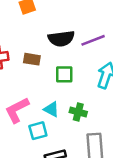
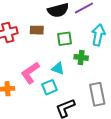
green cross: (78, 112) -> (81, 57), moved

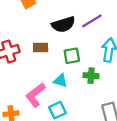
cyan triangle: (58, 68) -> (60, 81), moved

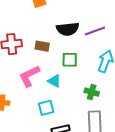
green cross: (91, 76) -> (92, 92), moved
pink L-shape: (35, 95) -> (29, 76), moved

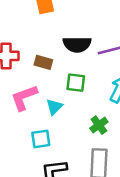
cyan triangle: (54, 81) -> (54, 107), turned 40
green cross: (92, 92) -> (99, 125), turned 32

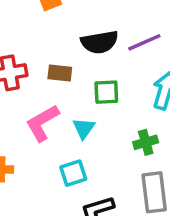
green cross: (99, 125) -> (146, 142), turned 30

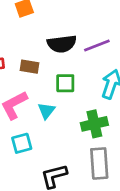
green cross: (146, 142) -> (94, 124), size x1.4
cyan square: (73, 173) -> (22, 143), moved

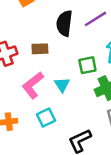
black semicircle: (62, 44) -> (64, 23), turned 115
green square: (65, 83) -> (87, 65), moved

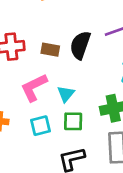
black semicircle: (64, 23) -> (80, 45), moved
green square: (87, 65) -> (73, 121), moved

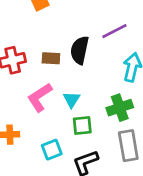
cyan square: (40, 126) -> (52, 150), moved

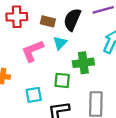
cyan triangle: (72, 100) -> (60, 43), moved
green cross: (120, 108) -> (83, 63), moved

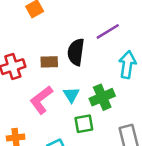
cyan triangle: (60, 43) -> (71, 95), moved

